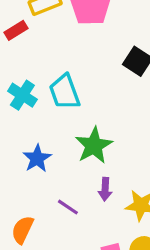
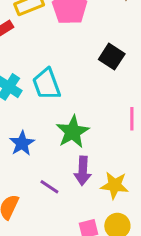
purple arrow: (105, 189) -> (83, 171), size x1.4

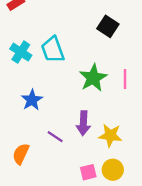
green star: (73, 132) -> (93, 78), moved

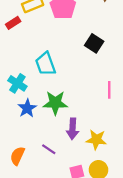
cyan cross: (21, 52) -> (17, 83), moved
green star: (93, 78) -> (55, 103), moved, turned 30
purple line: (55, 137) -> (49, 149), moved

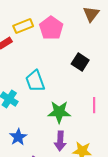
green star: (55, 103) -> (59, 112), moved
blue star: (27, 108) -> (18, 137), moved

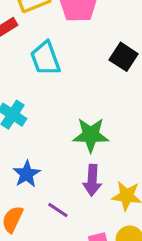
cyan trapezoid: (35, 81) -> (45, 58), moved

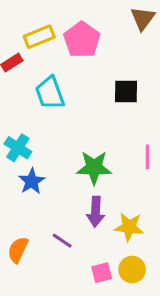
black square: (124, 57) -> (126, 91), turned -32
blue star: (27, 174) -> (32, 181), moved

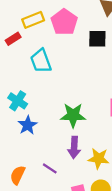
black square: (126, 91) -> (97, 39), moved

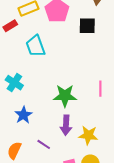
blue star: (28, 125) -> (23, 115), moved

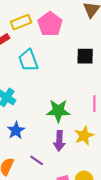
black square: (87, 26) -> (85, 56), moved
yellow star: (88, 135) -> (84, 136), moved, turned -30

